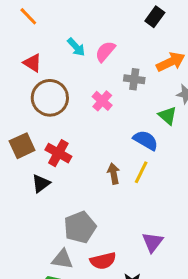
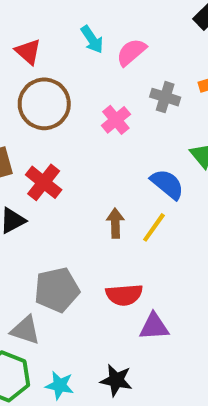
purple triangle: (153, 242) -> (154, 327), turned 40
red semicircle: (103, 261) -> (124, 295), moved

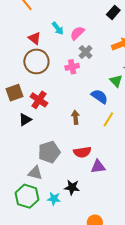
red triangle: (28, 52) -> (35, 38), moved
gray cross: (165, 97) -> (86, 52), moved, turned 32
pink cross: (116, 120) -> (72, 67), turned 32
yellow line: (154, 227) -> (108, 119), moved
black star: (116, 380) -> (72, 187), moved

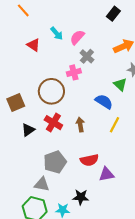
brown circle: (36, 61) -> (51, 91), moved
red cross: (39, 100) -> (53, 123), moved

